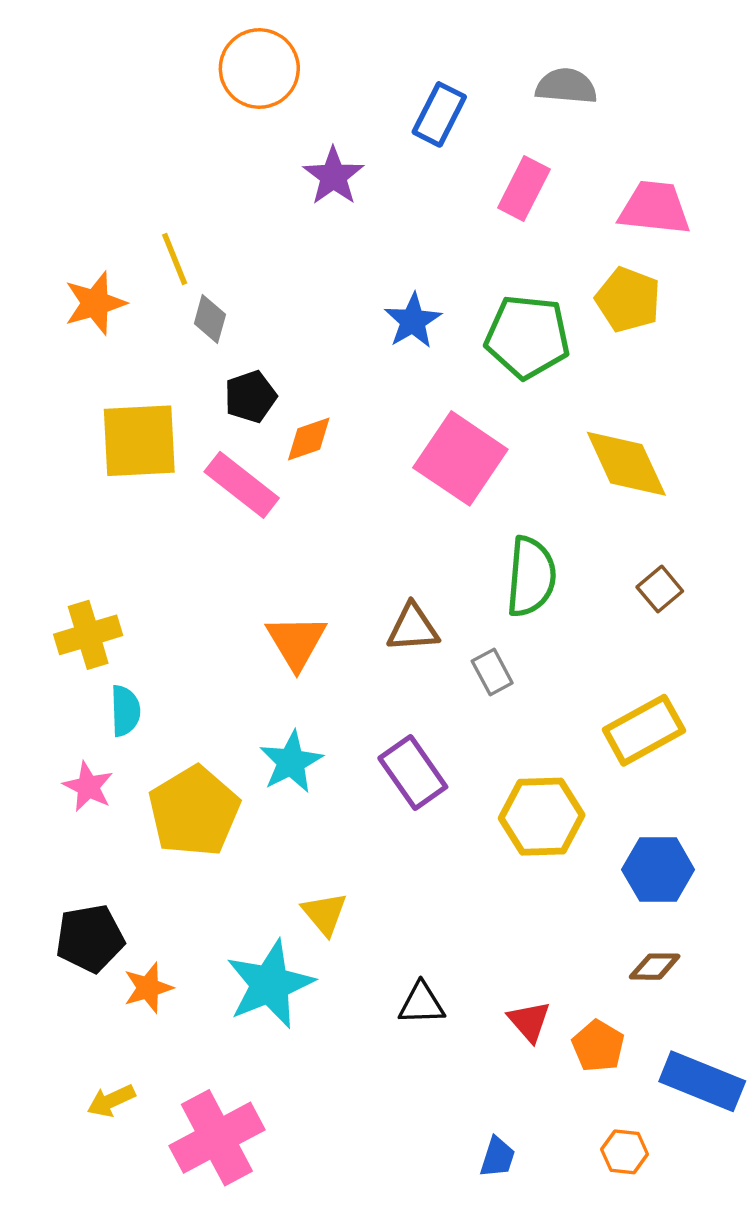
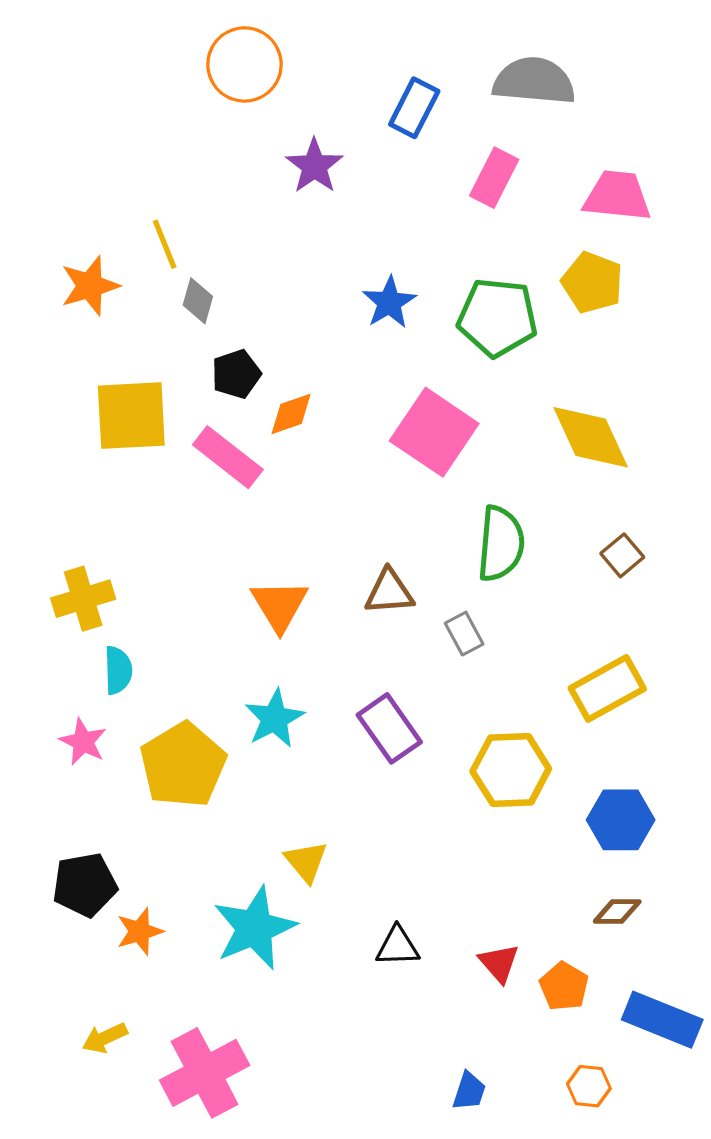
gray semicircle: (566, 86) -> (534, 81), size x1.4

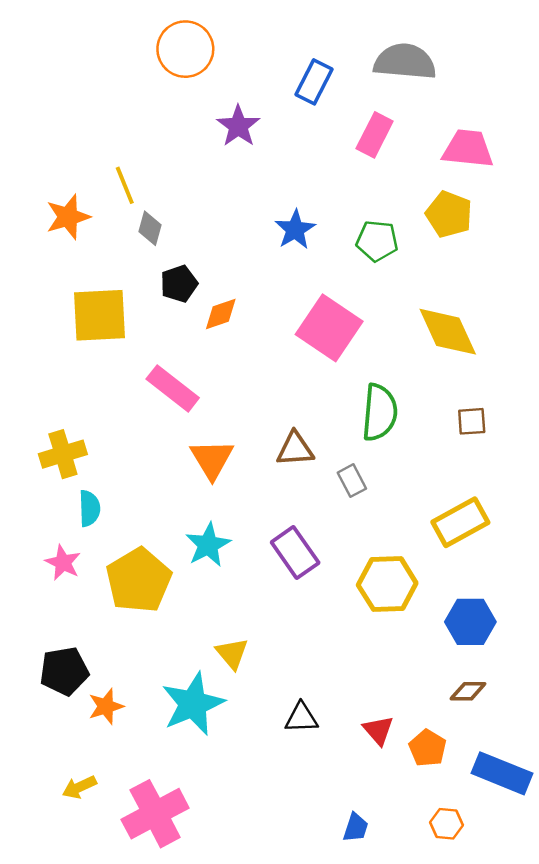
green pentagon: (497, 317) -> (377, 241), size x0.7
pink rectangle: (228, 457) -> (173, 388), moved
brown square: (622, 555) -> (472, 421), turned 36

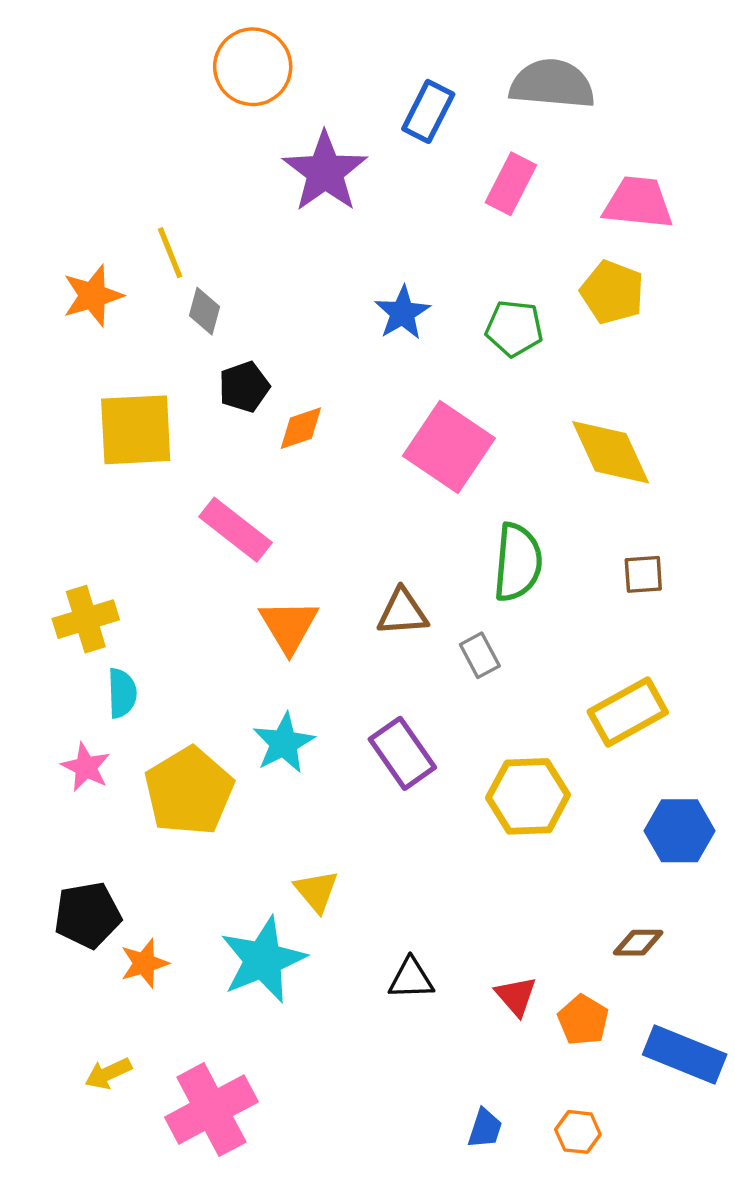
purple star: (238, 126) -> (325, 172), size x1.4
blue hexagon: (470, 622) -> (679, 831), moved
orange hexagon: (447, 824) -> (578, 1132), moved

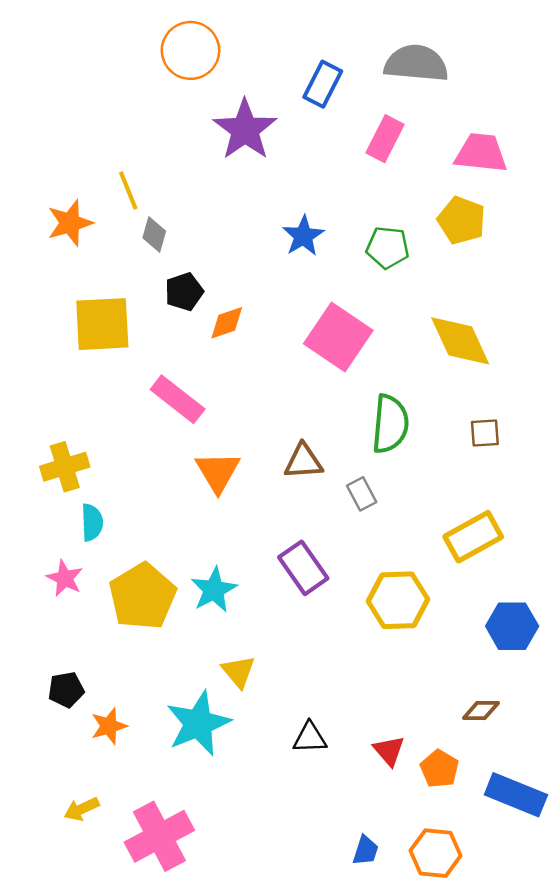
cyan star: (284, 743) -> (214, 590), moved
black pentagon: (88, 915) -> (66, 690), size x0.7
orange hexagon: (578, 1132) -> (436, 853), size x1.5

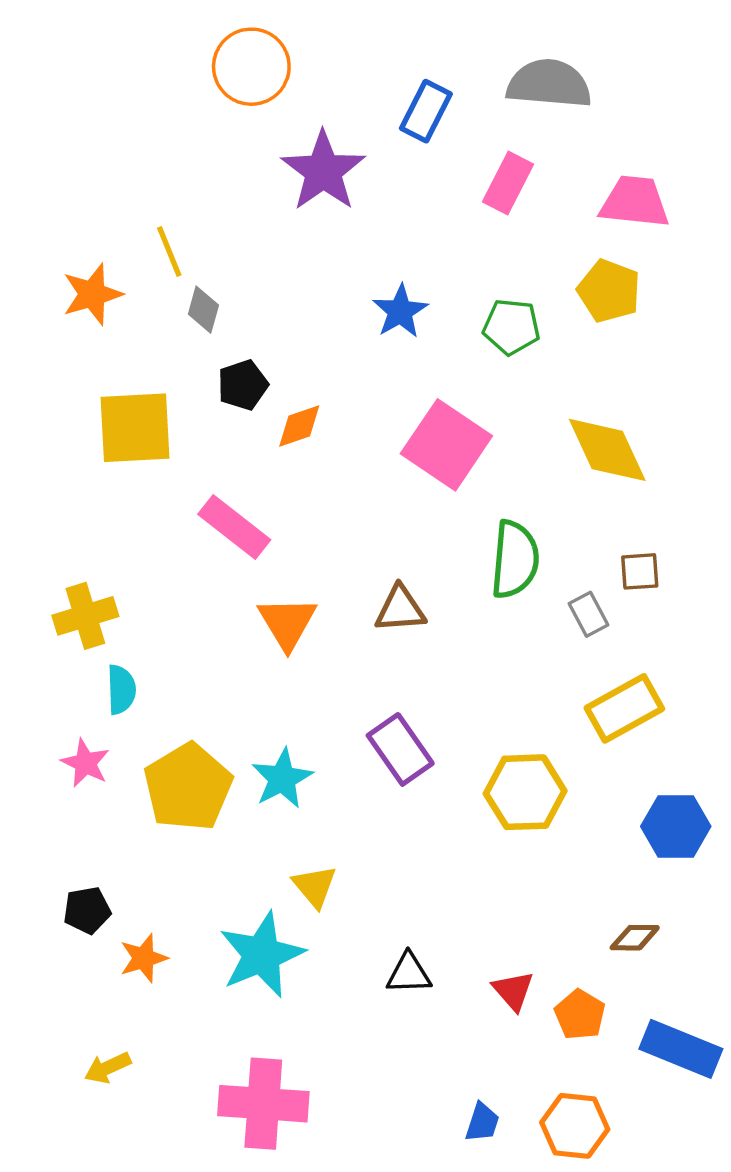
gray rectangle: (362, 494) -> (588, 614), moved
pink cross: (159, 836) -> (263, 1104), moved, turned 32

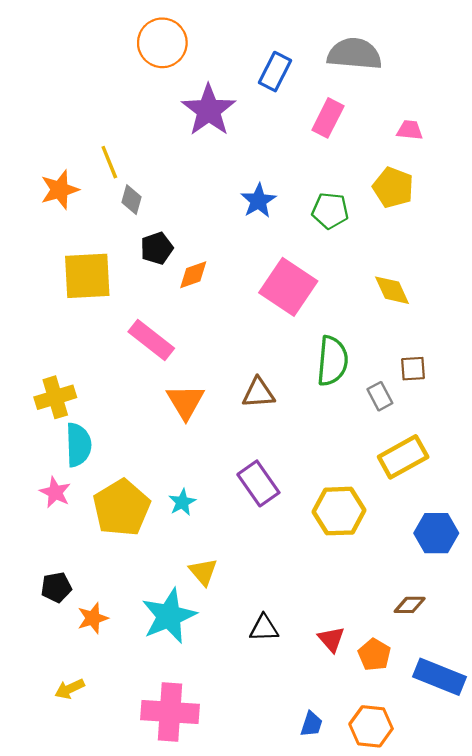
pink trapezoid: (635, 202) -> (410, 130), size x0.6
yellow diamond: (607, 450) -> (392, 290), size x0.7
cyan semicircle: (121, 690) -> (78, 445), size x1.4
cyan star: (282, 779) -> (182, 502), size x0.7

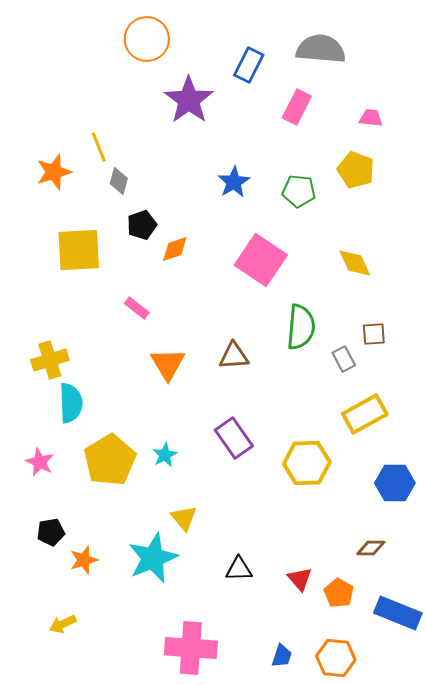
pink rectangle: (151, 340) -> (137, 308), size x0.6
pink star: (55, 492) -> (40, 462), moved
pink cross: (170, 712) -> (191, 648), moved

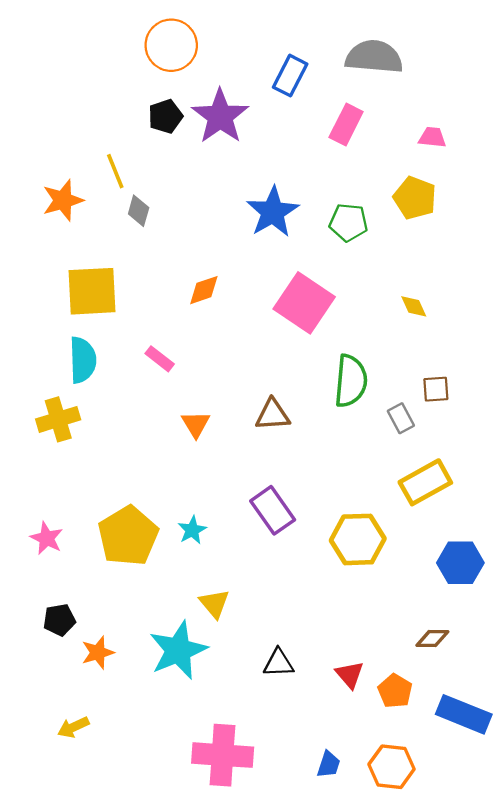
blue star: (234, 182) -> (273, 212), size x1.4
black pentagon: (142, 225) -> (165, 116), moved
yellow diamond: (355, 263) -> (414, 306), size x0.7
orange triangle: (168, 364) -> (196, 424), size x0.7
cyan semicircle: (71, 403) -> (83, 360), moved

